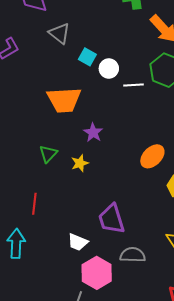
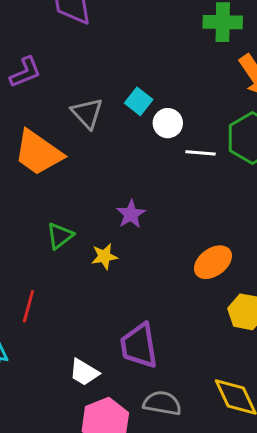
gray triangle: (59, 33) -> (87, 113), moved
orange trapezoid: (64, 100) -> (38, 153), moved, turned 30

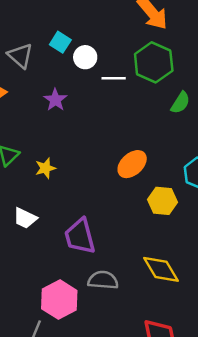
purple star: (131, 214) -> (55, 100), moved
white trapezoid: (84, 372) -> (25, 218), moved

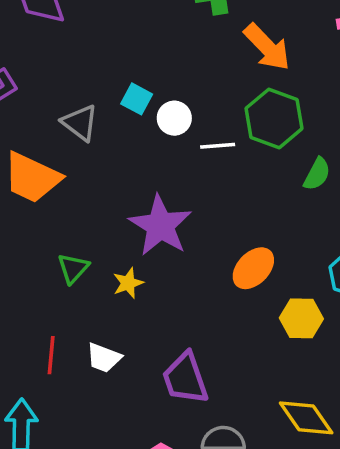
purple star: (55, 100) -> (160, 226), moved, size x1.8

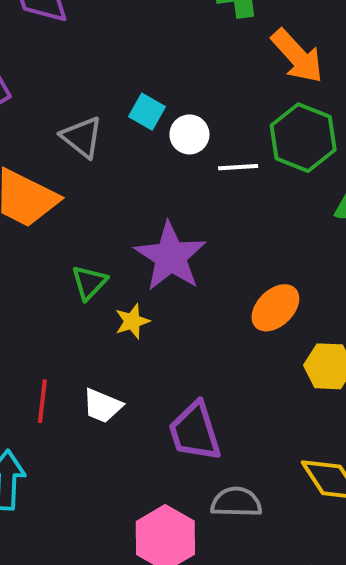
green triangle: (73, 268) -> (89, 282), moved

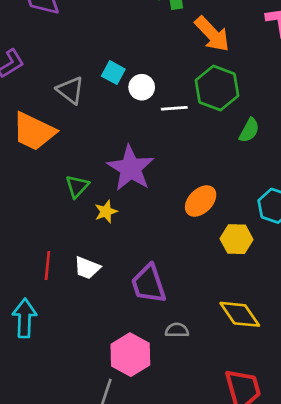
gray semicircle: (236, 502) -> (177, 330), size x0.7

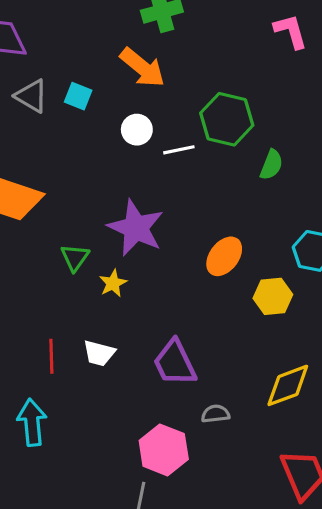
orange arrow: (212, 34) -> (142, 68), moved
cyan square: (113, 73) -> (78, 96), moved
gray triangle: (70, 90) -> (31, 96), moved
yellow diamond: (240, 314) -> (288, 385), turned -69

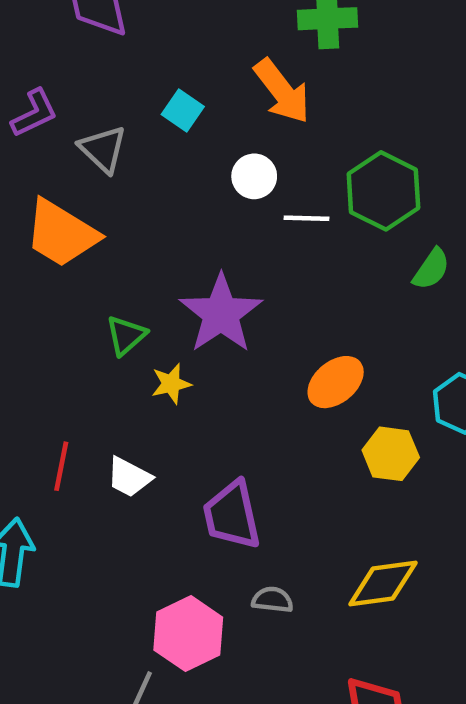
gray triangle: (31, 96) -> (103, 149), moved

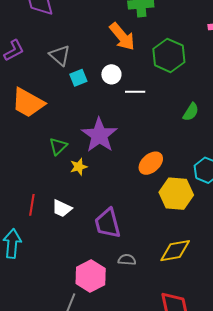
cyan square: (183, 110) -> (78, 78), moved, turned 36
gray triangle: (103, 149) -> (60, 55), moved
green hexagon: (383, 191) -> (169, 55), moved
yellow hexagon: (391, 454) -> (176, 194), size x1.4

